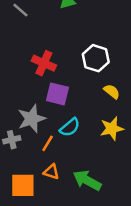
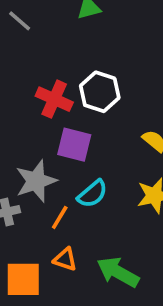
white hexagon: (96, 58) -> (100, 92), moved

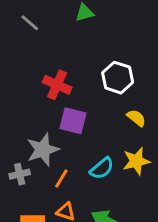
white hexagon: (100, 92) -> (118, 78), moved
cyan semicircle: (92, 194) -> (102, 168), moved

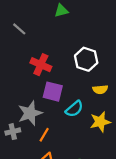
gray line: (30, 23) -> (19, 29), moved
yellow semicircle: (136, 118) -> (100, 89), turned 136
cyan semicircle: (102, 168) -> (74, 109), moved

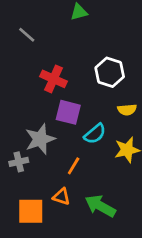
orange line: (44, 135) -> (74, 166), moved

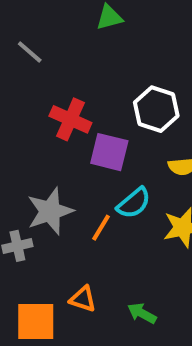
purple square: (68, 112) -> (109, 152), moved
orange line: (74, 166) -> (101, 228), moved
green arrow: (100, 206) -> (142, 313), size x0.6

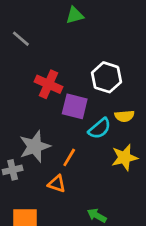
cyan semicircle: (134, 203) -> (100, 128), moved
orange triangle: (83, 299) -> (57, 184), moved

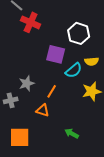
red cross: (48, 84) -> (31, 22), moved
gray star: (35, 146) -> (27, 83), size x0.7

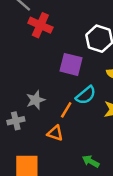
cyan semicircle: (74, 70) -> (86, 95), moved

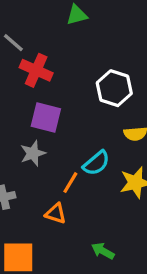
purple square: (71, 64) -> (46, 117), moved
gray star: (35, 100) -> (33, 153), moved

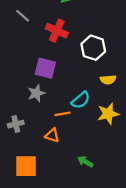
red cross: (36, 70) -> (57, 31), moved
orange line: (70, 183) -> (62, 114), turned 49

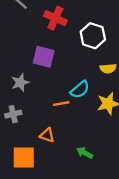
gray star: (36, 93) -> (20, 82), moved
orange triangle: (52, 135) -> (47, 135), moved

